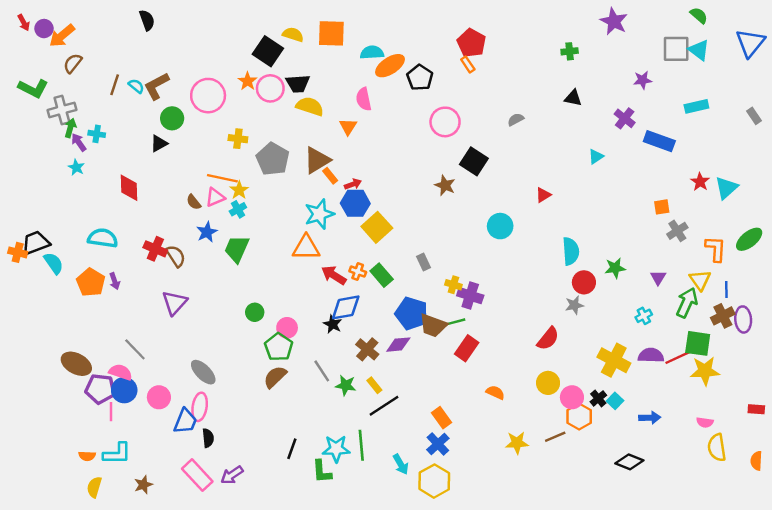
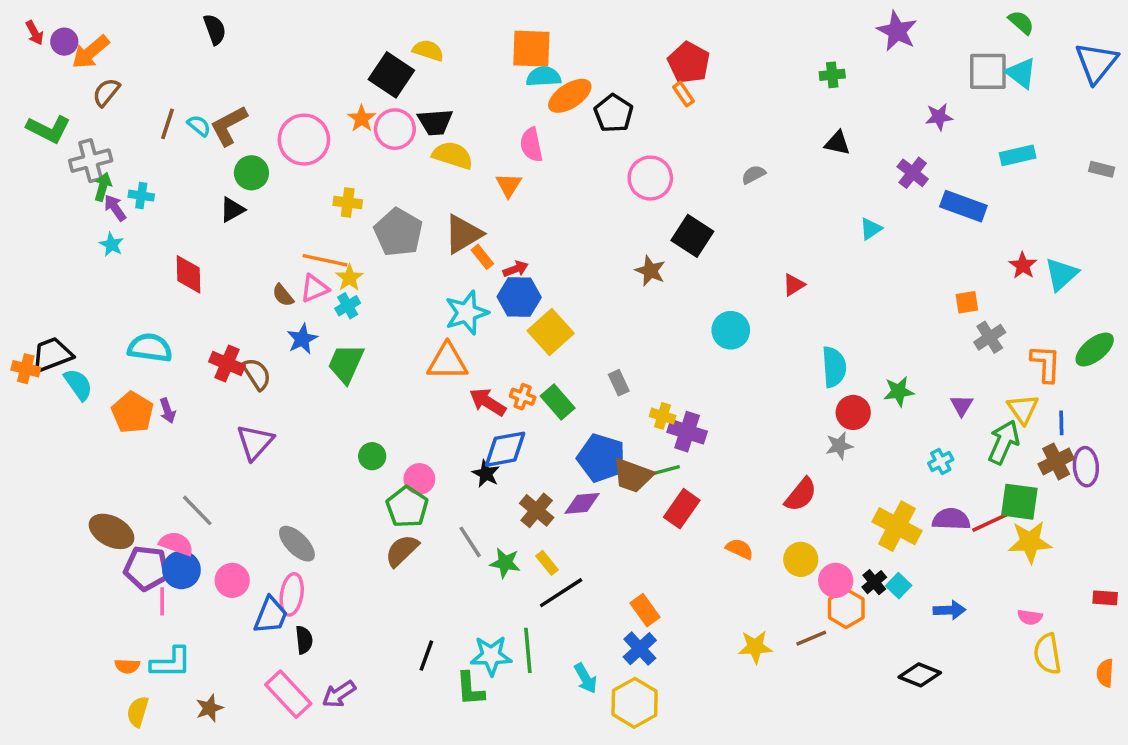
orange square: (331, 33) -> (531, 49), moved
gray rectangle: (754, 116) -> (1102, 169), turned -42
orange semicircle: (495, 392) -> (740, 549), moved

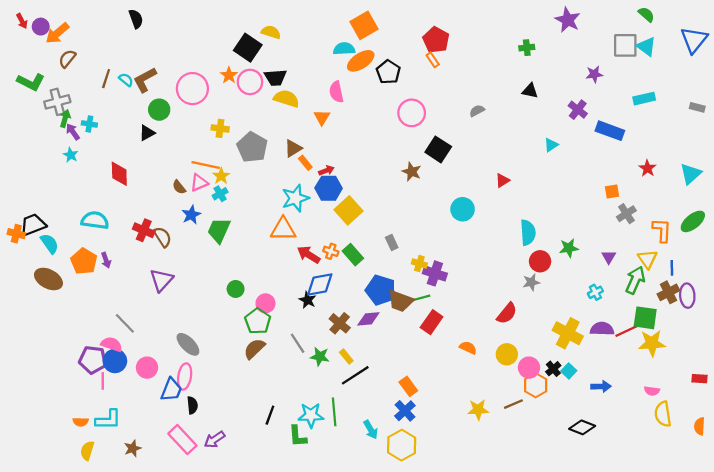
orange square: (531, 49) -> (364, 25), moved, turned -32
brown triangle: (463, 234) -> (293, 148), size x0.7
cyan triangle: (1061, 274) -> (691, 174), moved
brown ellipse: (112, 531) -> (48, 279), moved

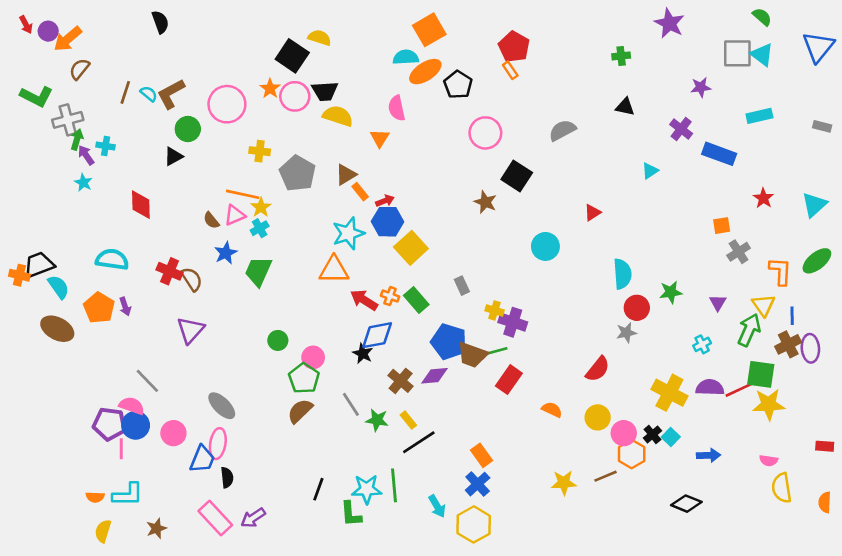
gray semicircle: (477, 111) -> (562, 130), size x1.5

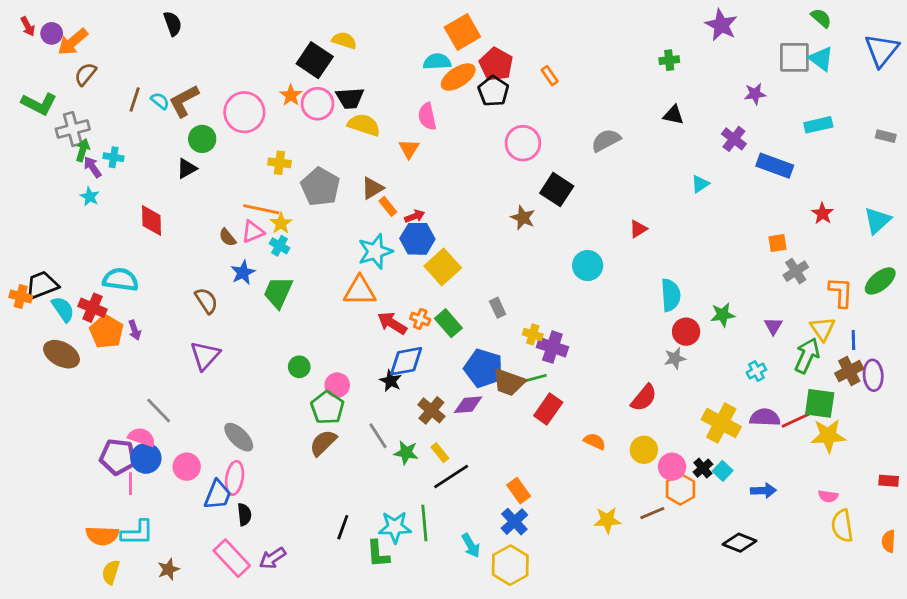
red pentagon: (514, 47) -> (496, 64), moved
cyan cross: (260, 228) -> (280, 246), turned -30
red cross: (170, 271) -> (92, 308), moved
orange semicircle: (95, 497) -> (102, 536), size x1.6

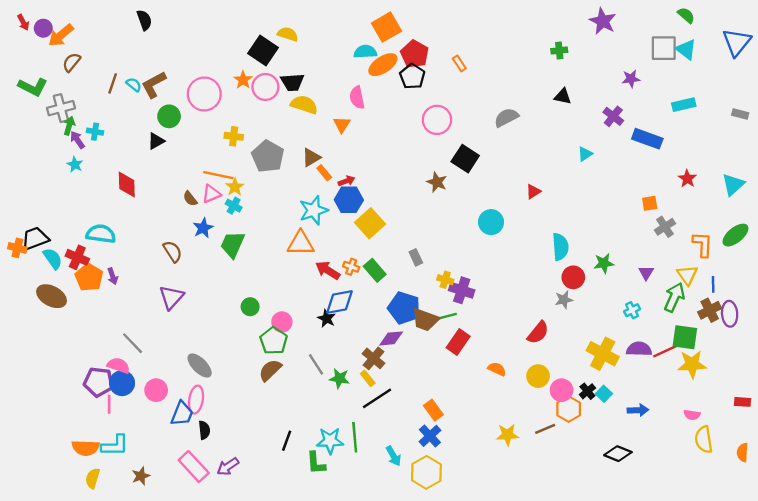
brown cross: (431, 410) -> (374, 358), moved

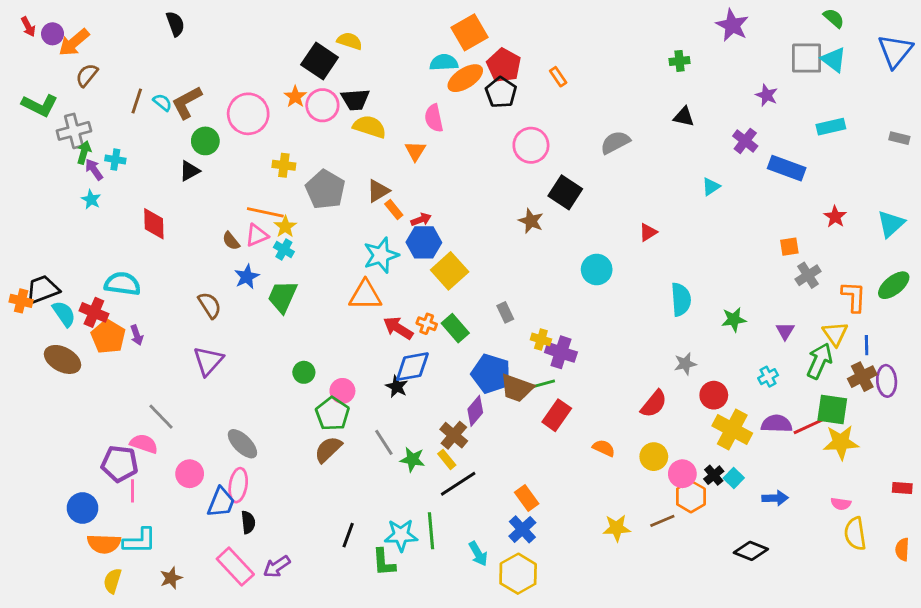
purple star: (631, 79) -> (767, 95), turned 30
red circle: (573, 277) -> (714, 395), moved
purple diamond: (391, 338) -> (475, 411), turned -45
blue circle: (122, 383) -> (82, 508), moved

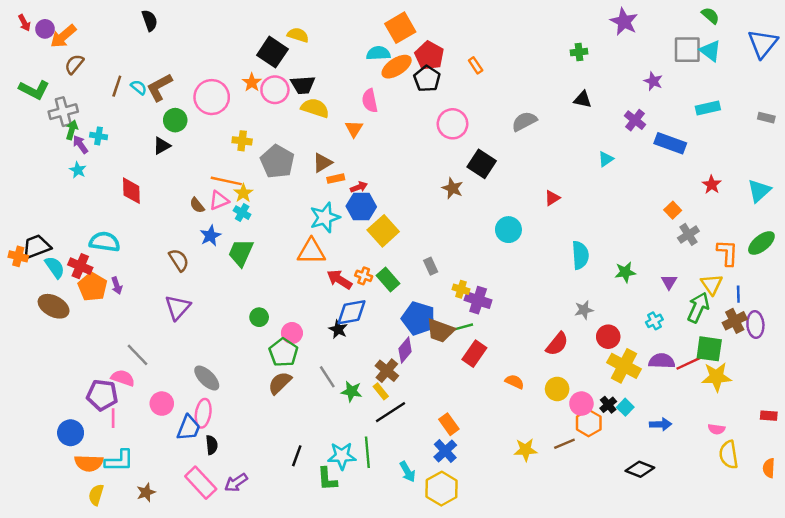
orange rectangle: (394, 210) -> (336, 179), turned -63
orange square: (789, 247) -> (673, 210), turned -35

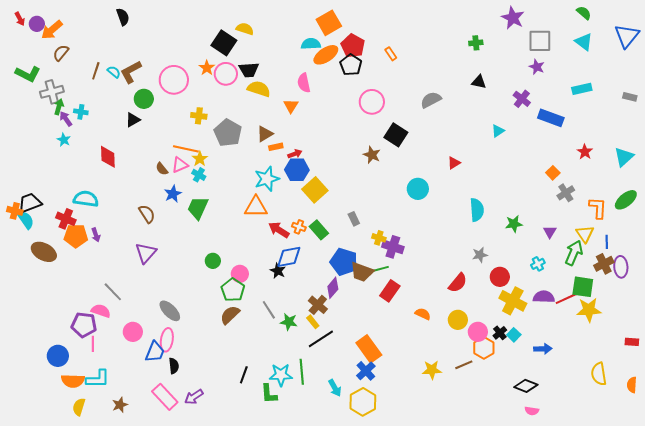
gray square: (687, 50) -> (540, 41), moved
cyan semicircle: (55, 267) -> (26, 220), moved
orange pentagon: (92, 287) -> (76, 236), turned -30
orange rectangle: (449, 424) -> (369, 349), size x1.5
pink semicircle: (716, 429) -> (532, 411), moved

